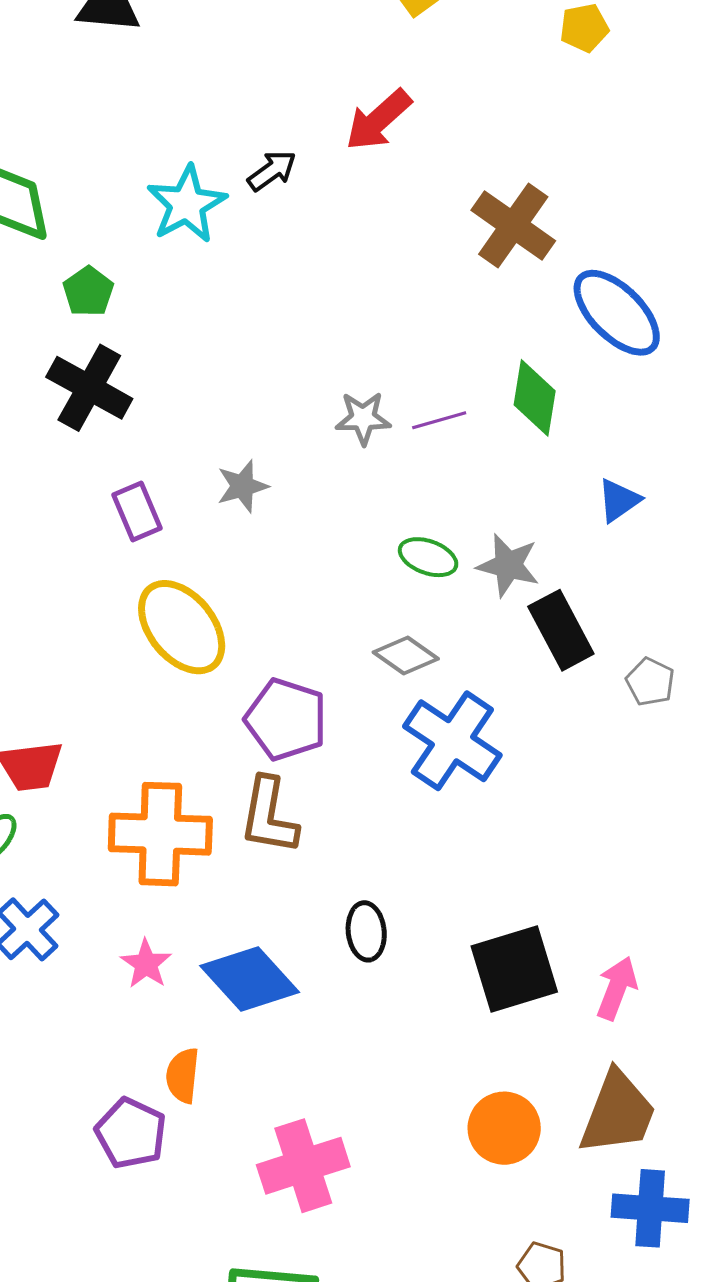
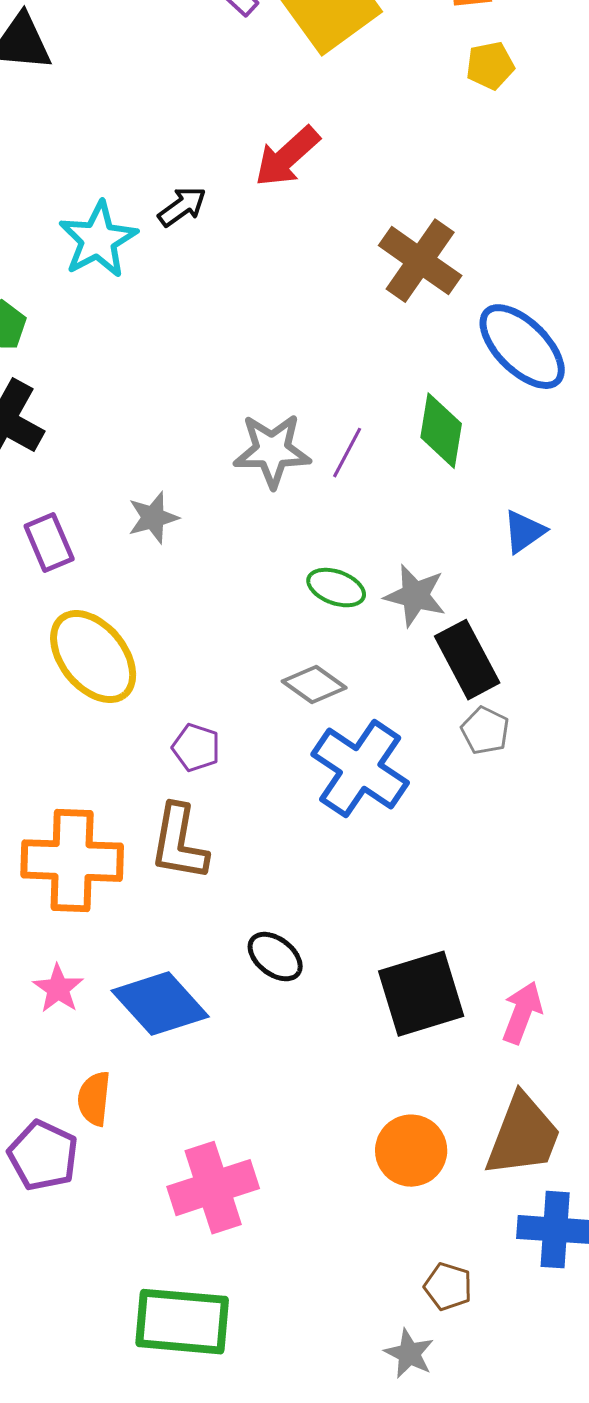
gray star: (363, 418) -> (272, 451), size x1.4
purple line: (439, 420) -> (347, 453), turned -46
gray pentagon: (650, 682) -> (485, 731), moved
purple pentagon: (286, 719) -> (196, 748), size x0.6
black ellipse: (366, 931) -> (275, 957), turned -46

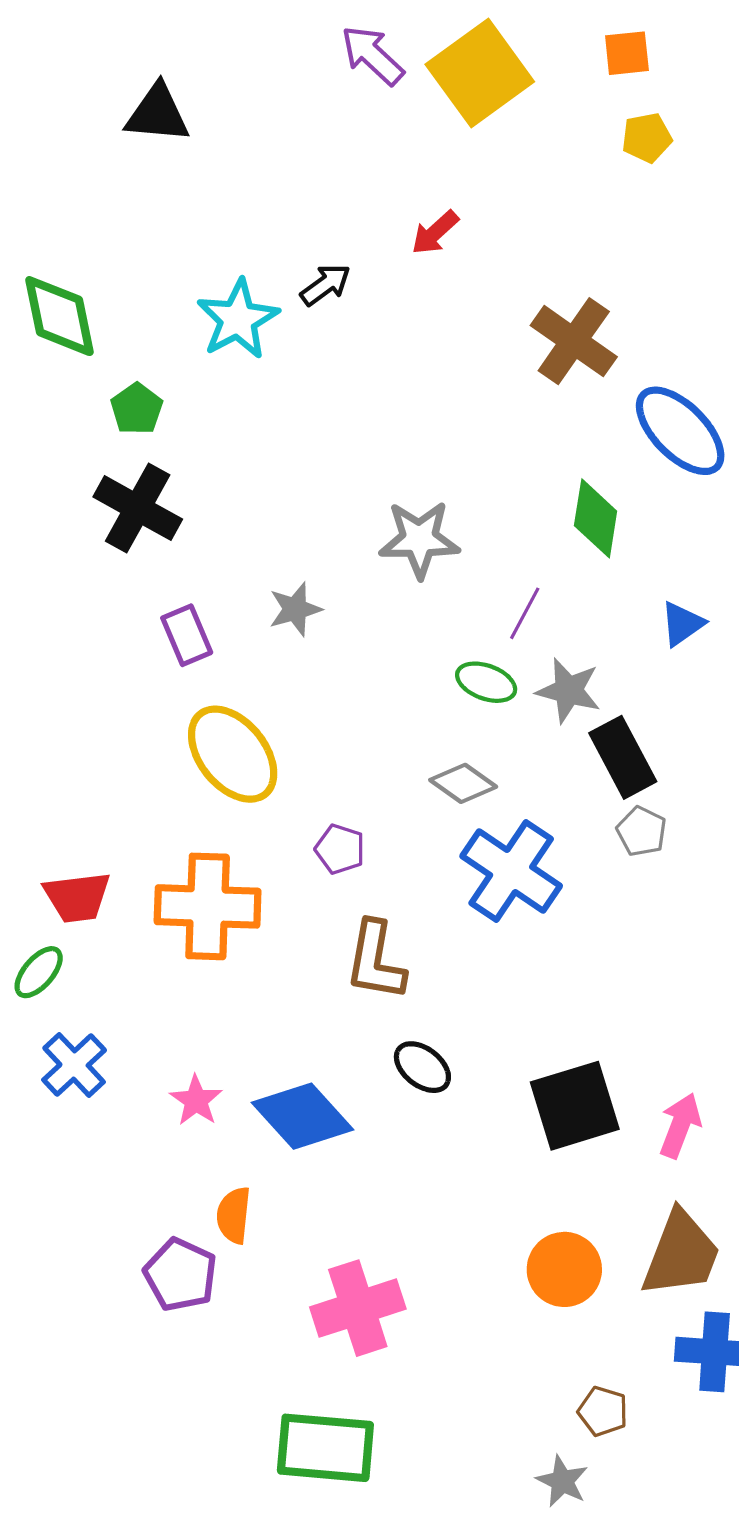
red arrow: (287, 157) -> (435, 233), size x0.7
purple line: (347, 453) -> (525, 613), moved
brown L-shape: (179, 843) -> (376, 961), moved
orange cross: (72, 861) -> (208, 906), moved

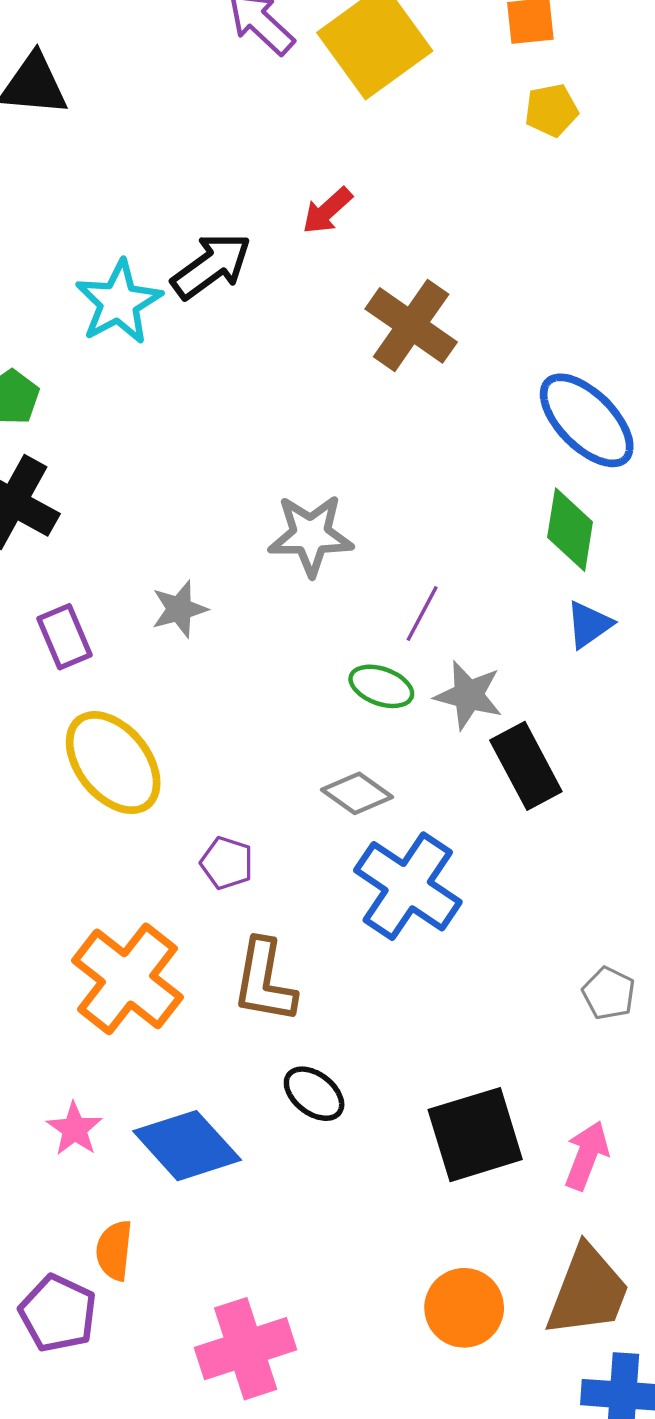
black arrow: (325, 285) -> (211, 266), size x1.5
brown cross: (574, 341) -> (411, 325), moved
green diamond: (596, 518) -> (570, 530), moved
gray pentagon: (642, 831) -> (609, 993), moved
orange cross: (208, 906) -> (127, 979), moved, turned 36

